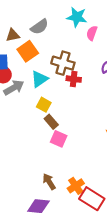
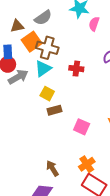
brown cross: (63, 63) -> (47, 48), moved
brown rectangle: (51, 122) -> (55, 110), turned -64
pink square: (59, 139) -> (82, 127), moved
orange cross: (76, 186) -> (87, 164), moved

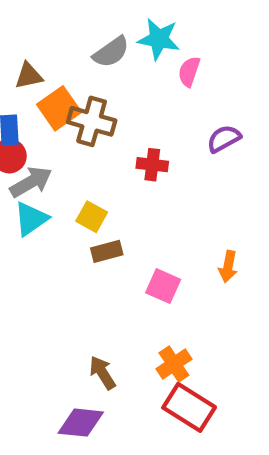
gray semicircle: (43, 18) -> (111, 52), moved
cyan triangle: (43, 69) -> (31, 219), moved

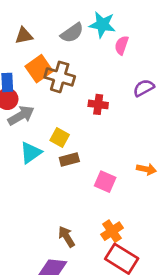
brown triangle: (29, 76) -> (24, 36), moved
cyan triangle: (31, 219) -> (31, 153), moved
orange arrow: (228, 267) -> (146, 169), turned -90

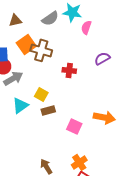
orange arrow: (146, 169) -> (104, 117), size x1.5

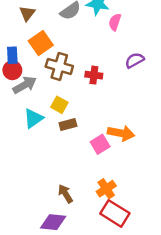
brown triangle: (15, 20) -> (27, 13), turned -40
brown cross: (41, 50) -> (59, 66), moved
orange arrow: (104, 117) -> (121, 133), moved
pink square: (74, 126) -> (100, 144), turned 35

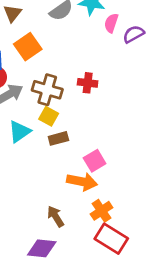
purple semicircle: (135, 60) -> (134, 34), moved
brown cross: (59, 66) -> (47, 90), moved
orange arrow: (121, 133) -> (82, 182), moved

